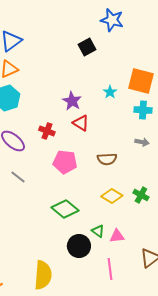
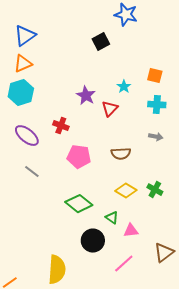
orange square: (141, 81) -> (155, 76), size x0.6
red triangle: (81, 123) -> (110, 109), moved, turned 42
green triangle: (98, 231) -> (112, 218), moved
pink line: (110, 269) -> (124, 264), turned 55

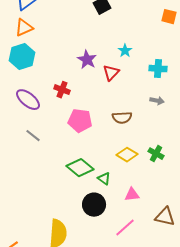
orange square: (155, 76) -> (169, 17), moved
green triangle: (112, 218) -> (104, 179), moved
brown triangle: (164, 253) -> (165, 217), turned 50

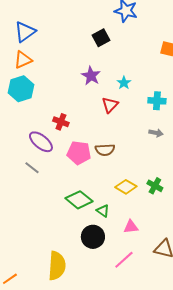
purple star: (87, 60) -> (91, 76), moved
purple ellipse: (28, 100) -> (41, 142), moved
brown semicircle: (122, 118) -> (105, 150), moved

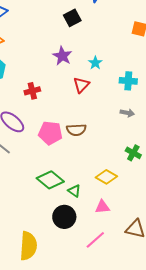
red cross: (61, 122) -> (32, 91), moved, turned -35
green cross: (155, 186) -> (133, 153), moved
yellow diamond: (126, 187) -> (106, 177), moved

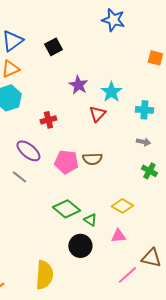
black square: (72, 18) -> (53, 47), moved
cyan star: (95, 63) -> (111, 92), size x1.5
green cross: (133, 153) -> (149, 171), moved
pink line: (95, 240) -> (127, 275), moved

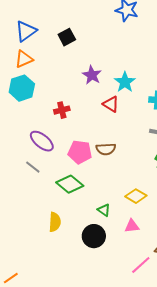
red triangle: (97, 114) -> (111, 104), turned -42
green diamond: (66, 209) -> (70, 184), moved
yellow semicircle: (44, 275) -> (55, 222), moved, size x0.7

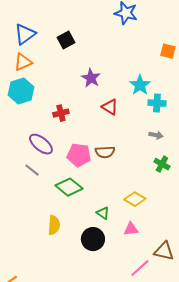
cyan star: (125, 82) -> (140, 85), moved

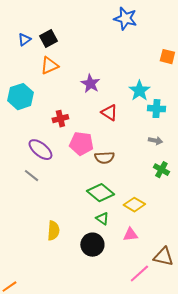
blue triangle: (25, 34) -> (24, 40), size x0.6
black square: (66, 40) -> (48, 39), moved
orange triangle: (23, 62) -> (49, 66), moved
pink pentagon: (79, 155) -> (81, 144), moved
green diamond: (69, 187) -> (100, 193), moved

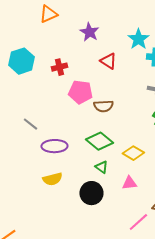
cyan hexagon: (20, 97) -> (21, 61), moved
purple ellipse: (40, 150) -> (54, 146), moved, turned -40
yellow semicircle: (53, 231) -> (52, 179), turned 72

